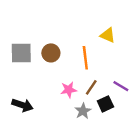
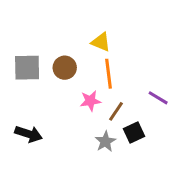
yellow triangle: (108, 35) -> (101, 42), moved
purple line: (121, 86) -> (158, 98), moved
pink star: (69, 90) -> (90, 101), moved

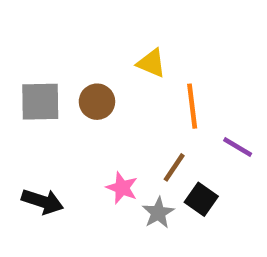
orange line: (108, 74) -> (192, 106), moved
pink star: (90, 101) -> (122, 188), moved, turned 30
black square: (134, 132) -> (201, 199), turned -30

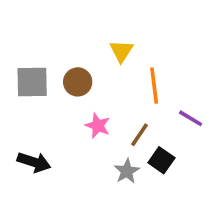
yellow triangle: (151, 63) -> (121, 51), turned 40
pink star: (122, 188) -> (98, 126), moved

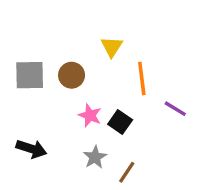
brown line: (140, 135) -> (127, 172), moved
black square: (161, 160) -> (120, 122), moved
gray star: (127, 171) -> (95, 157), moved

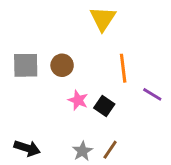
yellow triangle: (112, 47) -> (103, 19), moved, size x1.4
black arrow: (31, 149) -> (27, 148), moved
gray star: (95, 157) -> (82, 151), moved

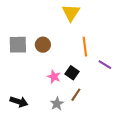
pink star: (78, 100) -> (54, 77), moved
brown line: (110, 150) -> (76, 95), moved

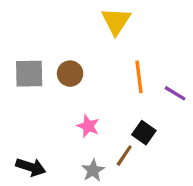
purple line: (105, 65) -> (175, 93), moved
black square: (72, 73) -> (144, 133), moved

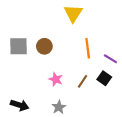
black square: (144, 133) -> (104, 78), moved
brown line: (124, 156) -> (83, 81), moved

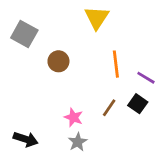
gray square: (19, 46) -> (24, 34), moved, turned 30
pink star: (56, 79) -> (74, 117), moved

